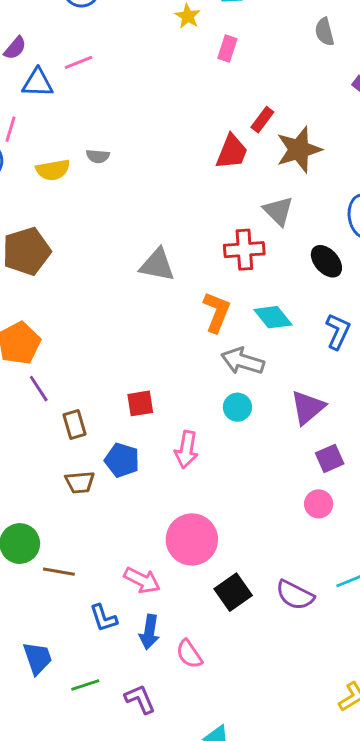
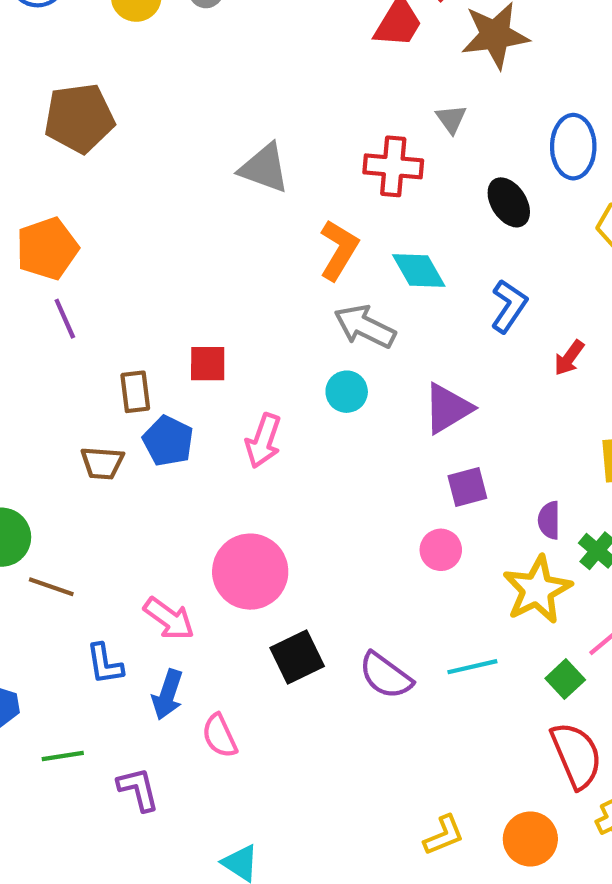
gray triangle: (278, 211) -> (451, 119), size x0.7
brown rectangle: (75, 424) -> (135, 392), moved

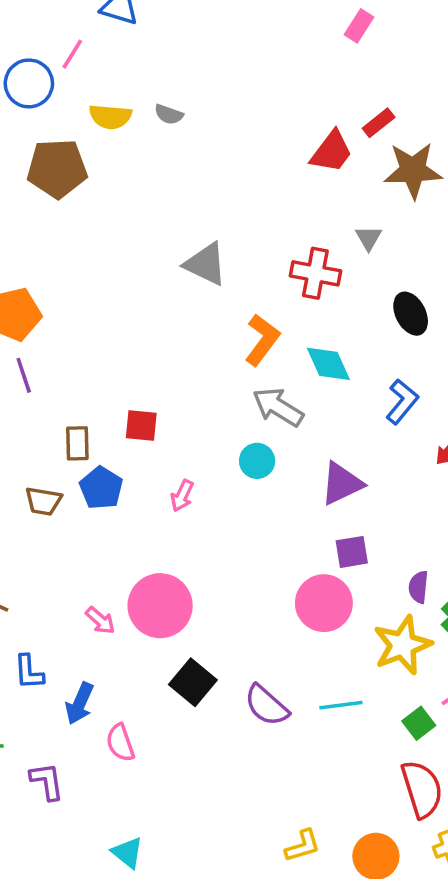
brown pentagon: (79, 118) -> (57, 169), moved
pink arrow: (263, 441) -> (182, 496), size x0.7
pink circle: (441, 550) -> (324, 603), size x1.6
pink arrow: (169, 619) -> (100, 620), moved, size x0.7
black square: (297, 657) -> (193, 682), turned -30

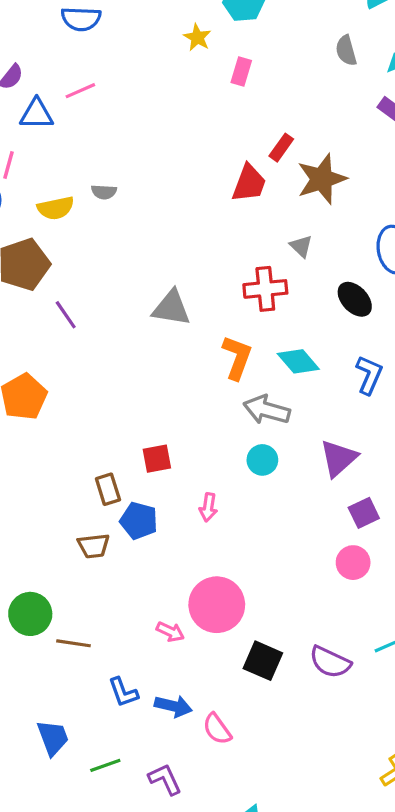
purple line: (24, 375) -> (66, 315), moved
pink circle: (324, 603) -> (353, 563), size x0.7
blue arrow: (80, 703) -> (173, 706), turned -84

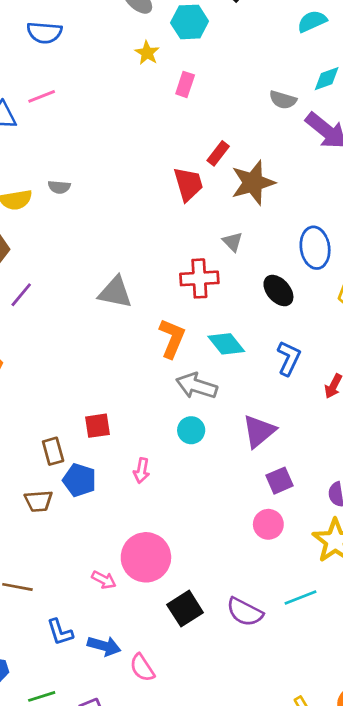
gray semicircle: (346, 51) -> (283, 100), moved, turned -60
red trapezoid: (249, 183) -> (188, 184), turned -39
purple line: (66, 315) -> (21, 295), turned 72
black square: (263, 661) -> (185, 609), turned 32

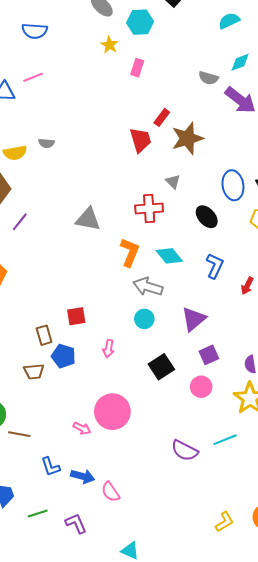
black square: (185, 609) -> (161, 367), moved

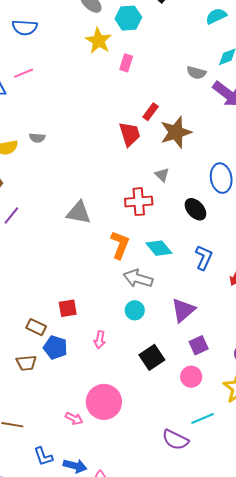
yellow star: (109, 45) -> (98, 41), size x1.5
brown rectangle: (44, 335) -> (36, 327), turned -48
cyan line: (225, 440) -> (202, 419), moved

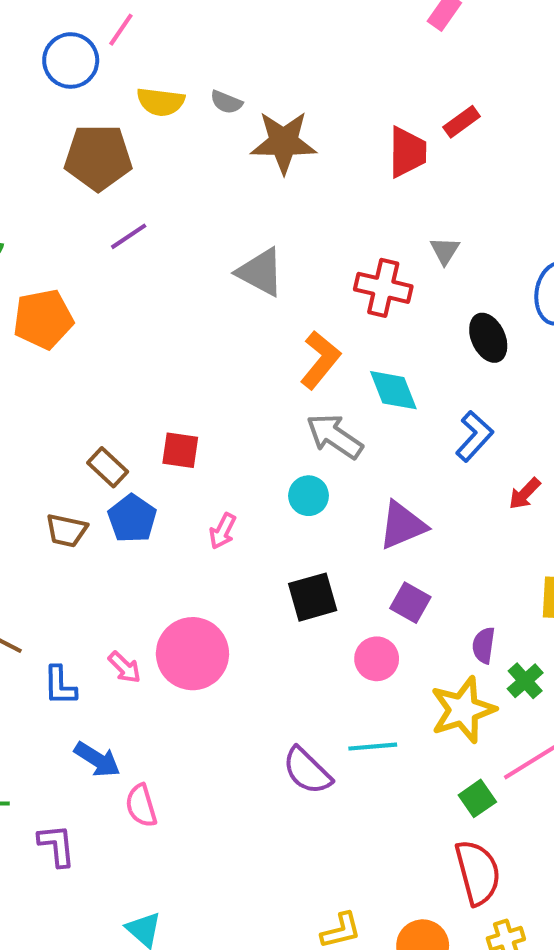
brown star: (176, 132) -> (284, 142), moved
purple square: (199, 345) -> (410, 603), turned 36
blue L-shape: (43, 456) -> (60, 686), moved

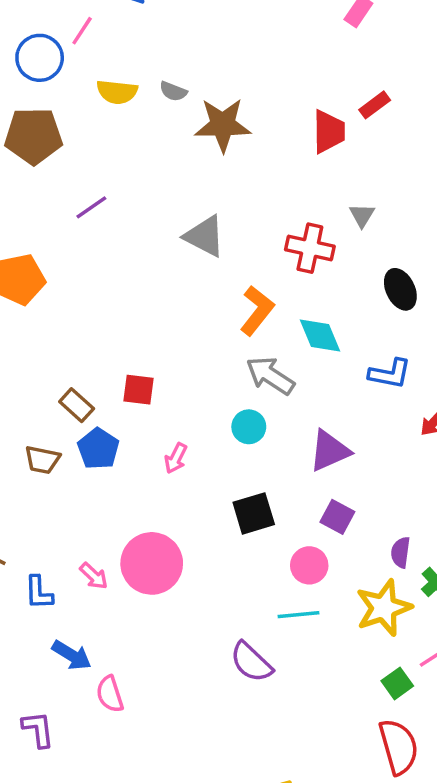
brown pentagon: (98, 157) -> (33, 136), moved
blue L-shape: (474, 436) -> (390, 374), turned 60
cyan line: (373, 747) -> (299, 615), moved

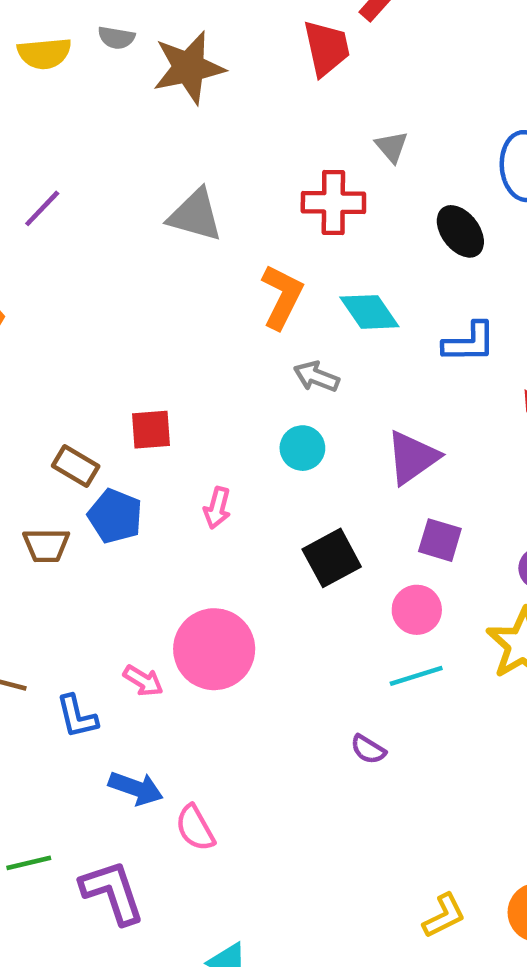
gray arrow: (270, 376) -> (316, 377), size x0.7
purple semicircle: (251, 662) -> (368, 749), size x0.6
purple L-shape: (38, 729) -> (112, 892), size x1.4

